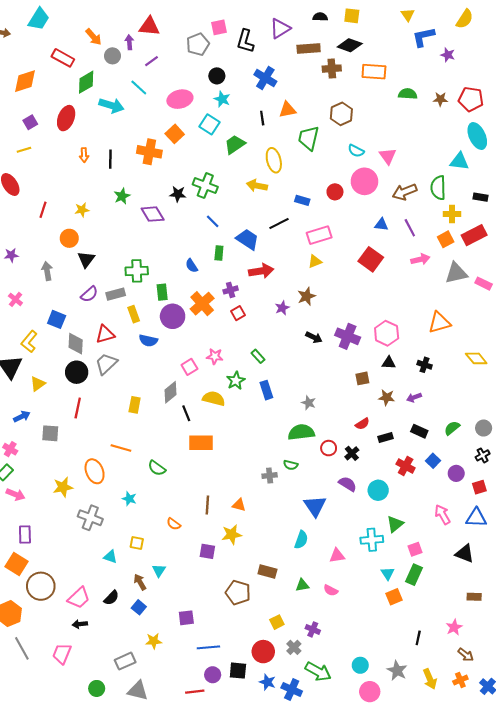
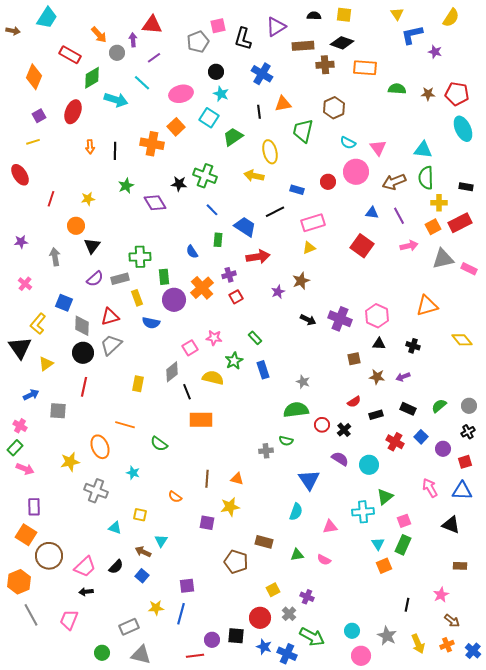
orange diamond: (25, 81) -> (34, 77), turned -50
cyan triangle: (459, 161) -> (423, 150), moved
brown arrow: (140, 582) -> (143, 552), turned -35
blue line: (208, 647) -> (181, 614), moved, turned -70

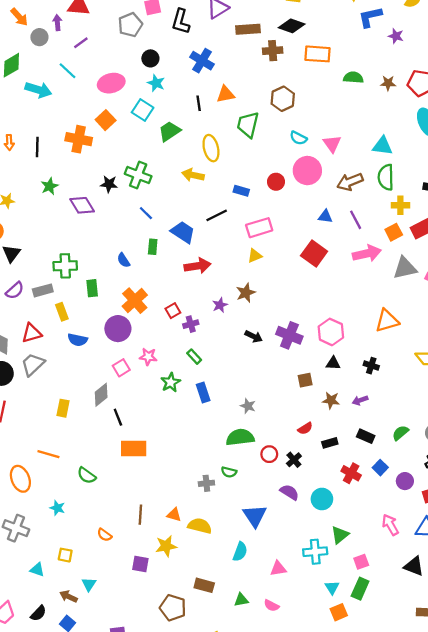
pink arrow: (409, 246) -> (367, 253), size x1.4
purple cross: (229, 275) -> (191, 324), moved
purple circle: (174, 300) -> (118, 329), moved
yellow semicircle: (213, 378) -> (200, 526), moved

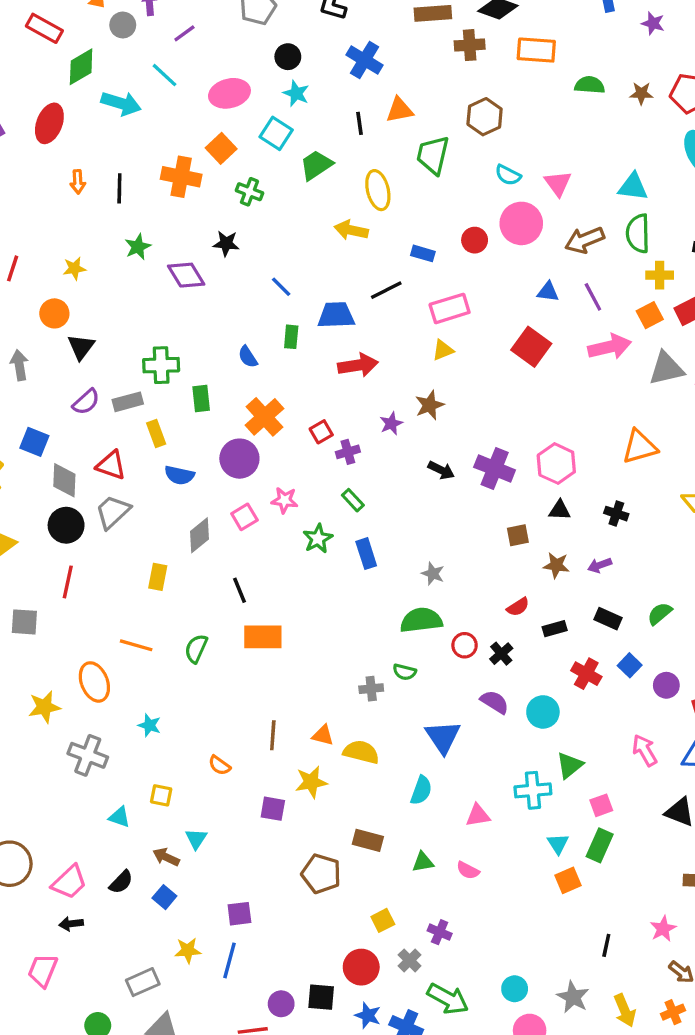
green cross: (138, 175) -> (249, 192), moved, size x0.7
blue trapezoid: (183, 232) -> (336, 315), turned -35
red triangle: (32, 333) -> (111, 465), turned 35
gray diamond: (101, 395) -> (199, 535), moved
green semicircle: (87, 475) -> (196, 649), moved, turned 78

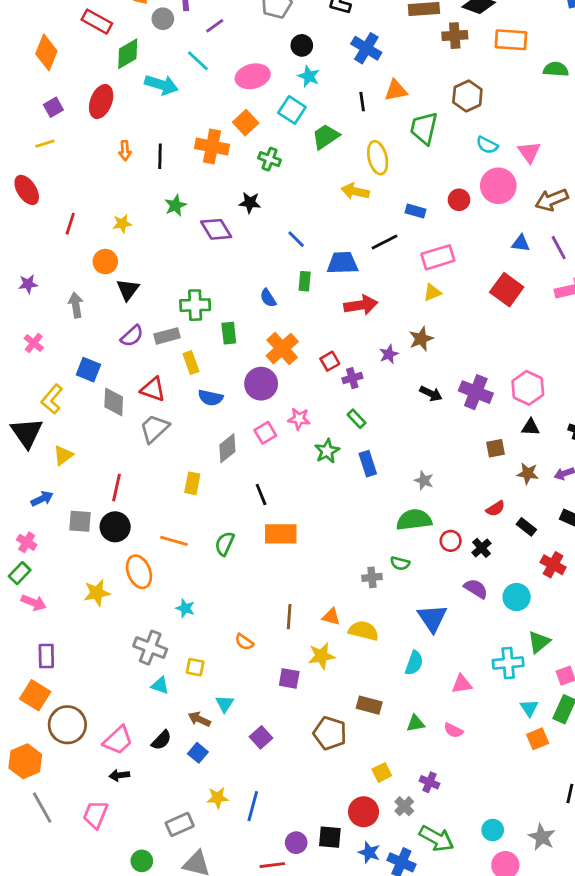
black circle: (66, 525) -> (115, 527), moved
black rectangle: (555, 629) -> (526, 527), turned 54
gray cross: (88, 755) -> (150, 648), moved
purple square: (239, 914) -> (261, 737), moved, turned -35

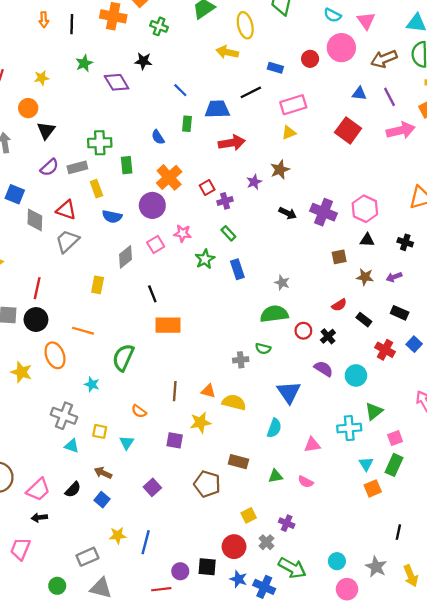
green semicircle: (225, 544) -> (123, 358), moved, size x1.4
yellow star: (97, 593) -> (21, 372), turned 30
cyan triangle: (225, 704) -> (127, 443), moved

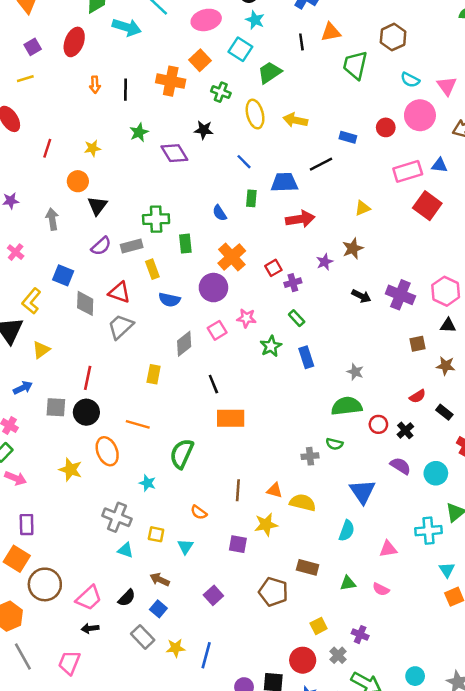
yellow ellipse: (245, 25) -> (255, 114), moved
pink rectangle: (293, 105) -> (408, 171), moved
gray rectangle: (87, 557) -> (143, 637), moved, turned 70

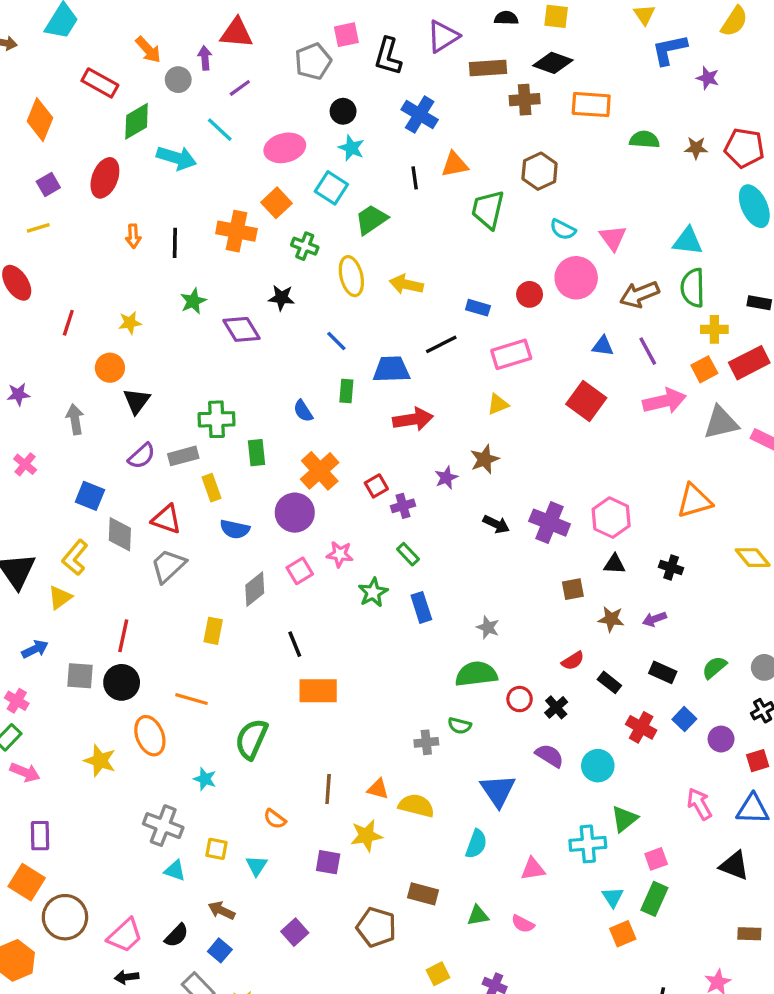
pink rectangle: (408, 171) -> (511, 354), moved
yellow L-shape: (31, 301) -> (75, 558), moved

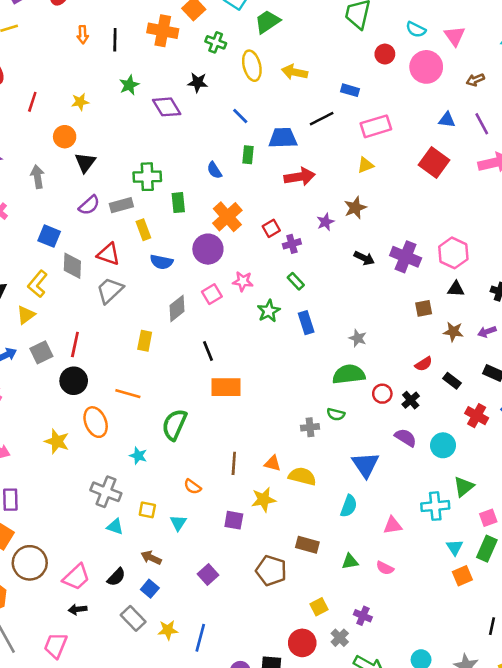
red circle: (530, 294) -> (385, 54), moved
brown arrow: (639, 294) -> (475, 80), size x0.6
gray square: (80, 676) -> (41, 352), moved, turned -30

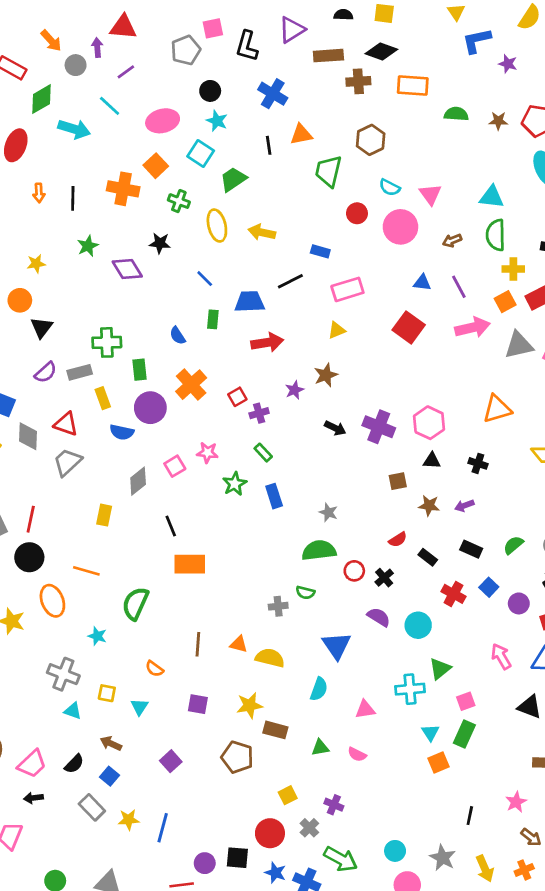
purple circle: (208, 249) -> (150, 408), moved
yellow star: (263, 500) -> (250, 705), moved

